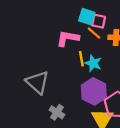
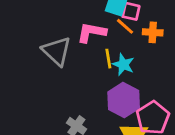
gray triangle: (38, 82) -> (57, 51), moved

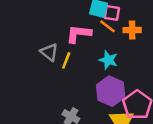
gray triangle: (57, 51) -> (49, 52), size x0.7
yellow line: (108, 59) -> (66, 60), moved, turned 35

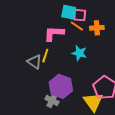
gray triangle: (49, 52) -> (34, 62), moved
purple hexagon: (111, 91) -> (61, 86), moved

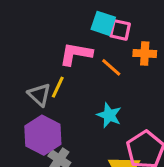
orange line: (77, 26) -> (111, 67), moved
cyan star: (79, 53) -> (109, 115), moved
purple hexagon: (61, 86) -> (43, 135), moved

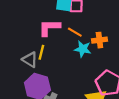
orange cross: (145, 53) -> (99, 40), moved
cyan star: (109, 115) -> (83, 49), moved

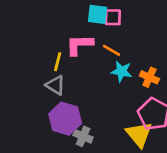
orange cross: (99, 40) -> (149, 77), moved, turned 32
yellow line: (41, 52) -> (58, 62), moved

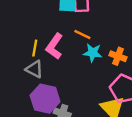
pink L-shape: (79, 45) -> (54, 46), moved, turned -50

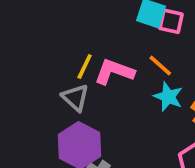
pink L-shape: (54, 46) -> (114, 72), turned 60

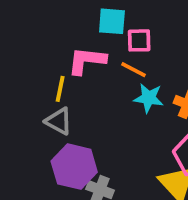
pink square: (171, 21) -> (139, 40), moved
pink L-shape: (114, 72) -> (87, 61), moved

